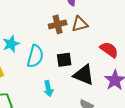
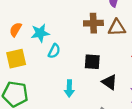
cyan semicircle: (35, 56) -> (54, 51), moved, size x0.6
black triangle: (84, 75) -> (109, 82), size x0.7

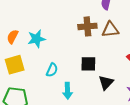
cyan semicircle: (54, 51) -> (52, 70), moved
black triangle: (109, 82) -> (106, 83), turned 42

